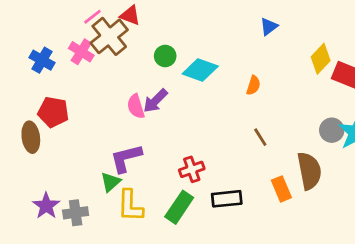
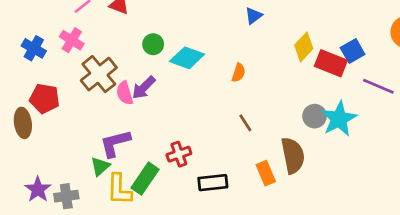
brown cross: (109, 36) -> (99, 74), moved
green rectangle: (179, 207) -> (145, 179), moved

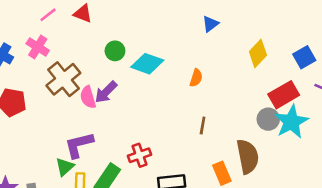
red rectangle: (331, 63) -> (284, 95), moved, turned -52
brown line: (245, 123) -> (203, 126), turned 42

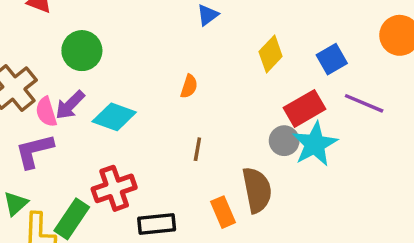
green circle: (115, 51) -> (82, 51), size x1.5
cyan diamond: (147, 64) -> (114, 117), moved
purple L-shape: (79, 145) -> (34, 151), moved
red cross: (139, 155) -> (114, 188), size x1.4

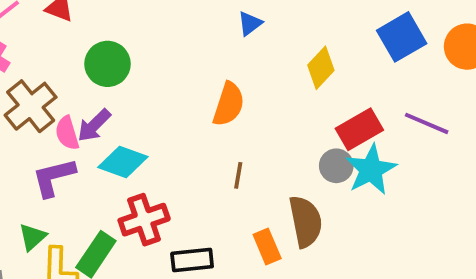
blue square: (332, 59) -> (402, 37), moved, size x1.4
orange semicircle: (189, 86) -> (229, 104), size x1.6
cyan diamond: (114, 117) -> (123, 162), moved

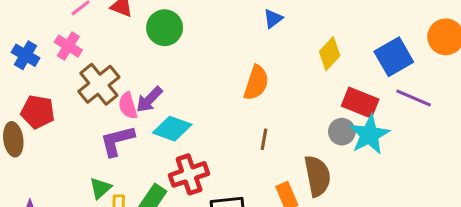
blue square: (402, 37) -> (394, 57), moved
green circle: (107, 64) -> (165, 28), moved
red rectangle: (359, 129) -> (360, 103), turned 52

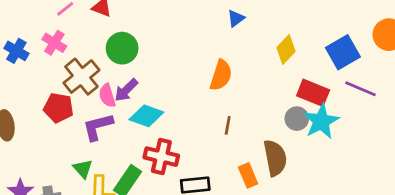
green circle: (165, 28) -> (122, 48), moved
red pentagon: (38, 112) -> (58, 108), moved
red cross: (189, 174) -> (161, 157), turned 32
green triangle: (100, 188) -> (83, 169), turned -30

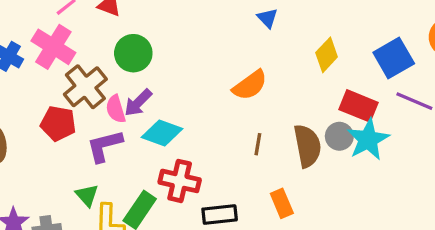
blue triangle: (236, 18) -> (267, 18), turned -36
pink cross: (54, 43) -> (53, 47), size x1.5
orange semicircle: (221, 75) -> (250, 85), turned 36
brown semicircle: (275, 158) -> (307, 146), moved

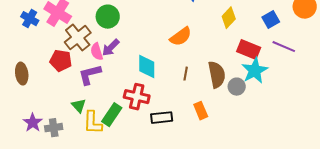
blue square: (394, 58) -> (271, 20), size x0.7
cyan diamond: (162, 133) -> (147, 67), moved, turned 70
gray circle: (339, 136) -> (237, 87), moved

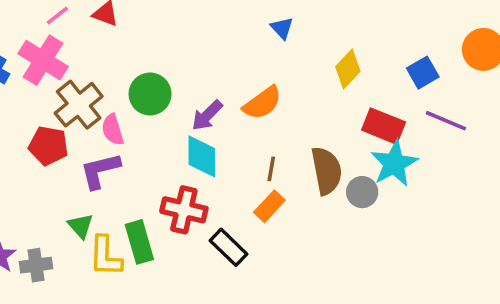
green circle: (108, 17) -> (150, 94), moved
purple arrow: (111, 48) -> (207, 115), moved
orange rectangle: (201, 111) -> (269, 206), moved, turned 66
green rectangle: (112, 115) -> (139, 242), turned -50
black rectangle: (162, 118) -> (228, 247), turned 50

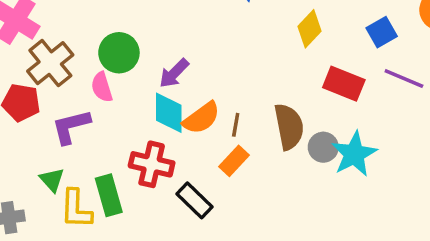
orange semicircle: (262, 103) -> (201, 118), moved
pink semicircle: (113, 130) -> (102, 87), moved
cyan star: (394, 164) -> (354, 154), moved

